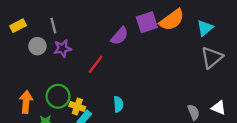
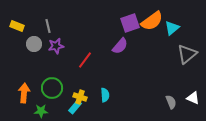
yellow rectangle: (18, 26) -> (17, 26), turned 48
cyan triangle: (205, 28) -> (172, 28), moved
purple semicircle: (119, 36) -> (120, 46), moved
yellow cross: (77, 107) -> (80, 97), moved

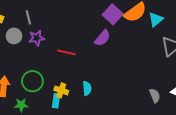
purple square: (130, 23) -> (113, 14), turned -30
red line: (85, 60) -> (66, 52), turned 66
cyan rectangle: (75, 107) -> (56, 101), turned -32

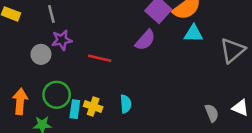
cyan triangle: (156, 20) -> (193, 34), moved, turned 42
gray circle: (14, 36) -> (41, 54), moved
cyan rectangle: (56, 101) -> (75, 109), moved

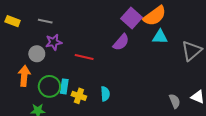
gray line: (51, 14) -> (45, 21), turned -64
orange arrow: (20, 101) -> (24, 76), moved
cyan rectangle: (75, 109) -> (64, 86), moved

